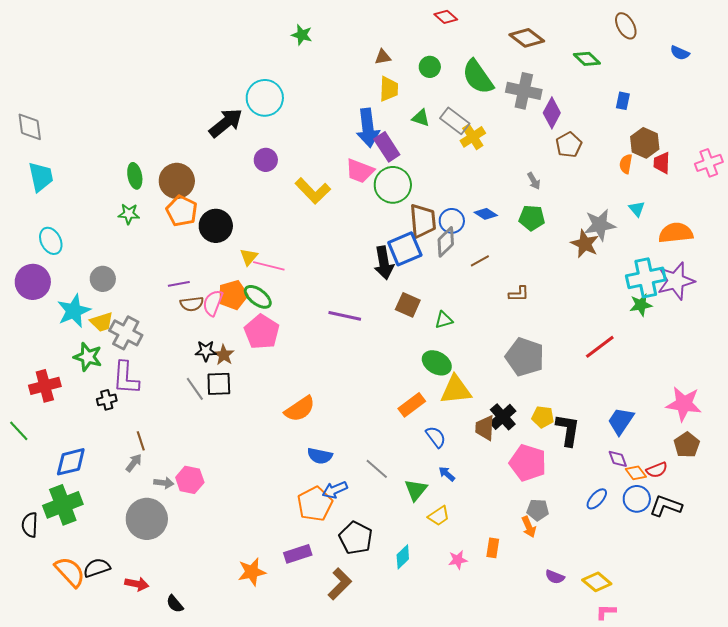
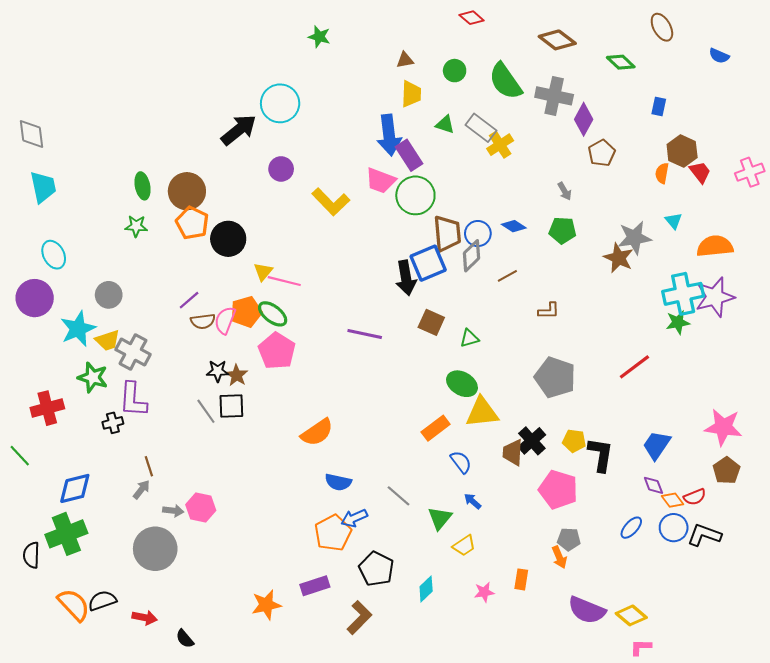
red trapezoid: (662, 163) -> (700, 172), turned 140
purple line: (179, 284) -> (189, 300), turned -30
purple semicircle: (555, 577) -> (587, 610), size x1.8

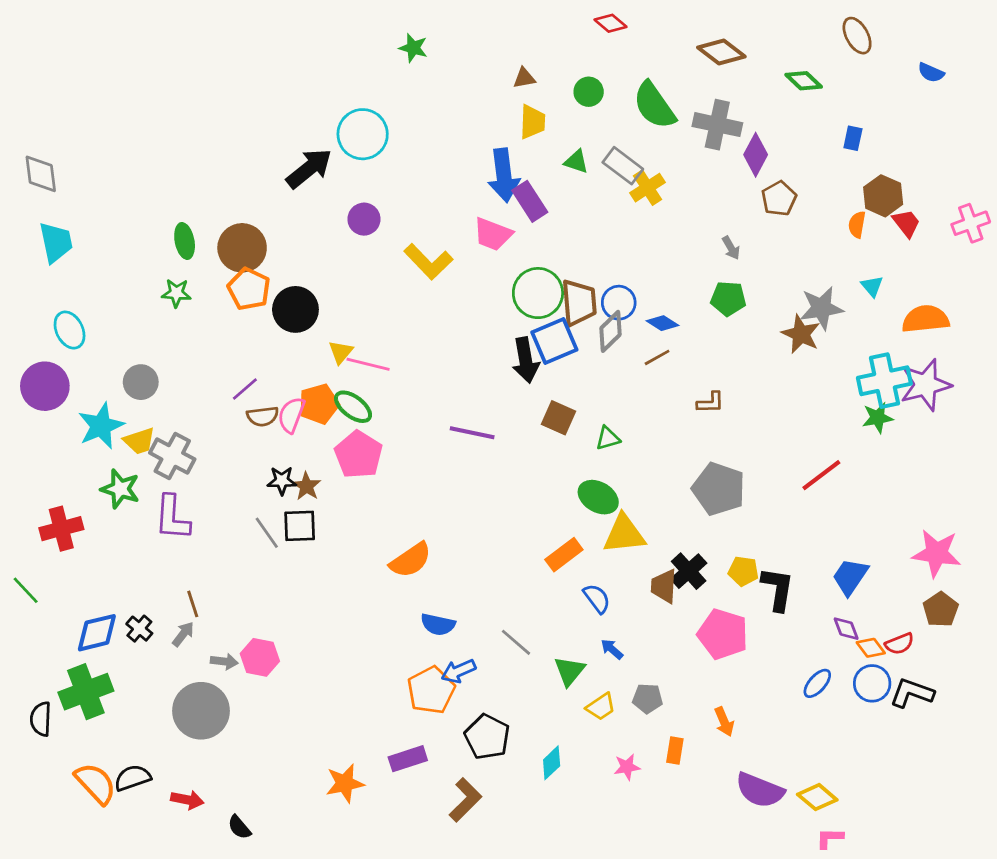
green circle: (415, 195) -> (538, 293), moved
blue diamond: (514, 226) -> (663, 323), moved
black cross: (113, 423) -> (139, 629), moved, turned -36
gray pentagon: (569, 539) -> (647, 698), moved

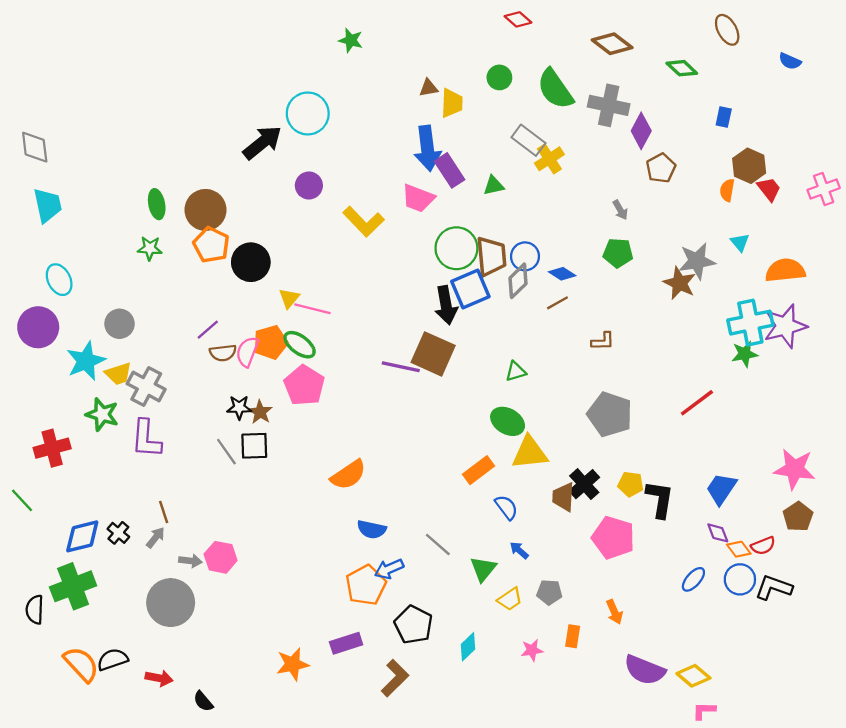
brown triangle: (524, 78) -> (429, 88), moved
green triangle: (576, 162) -> (494, 186), moved, turned -30
brown square: (558, 418) -> (433, 354), moved, size x1.5

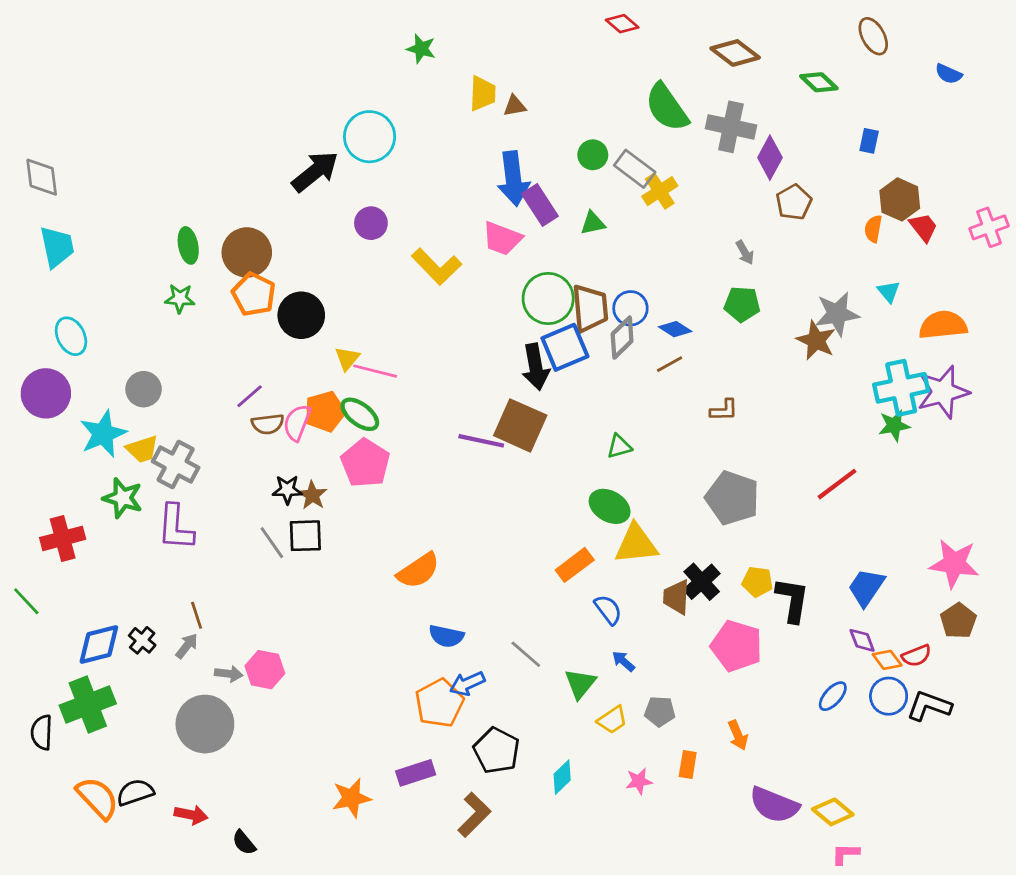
green circle: (499, 77) -> (593, 155), moved
yellow trapezoid: (452, 103) -> (483, 93), moved

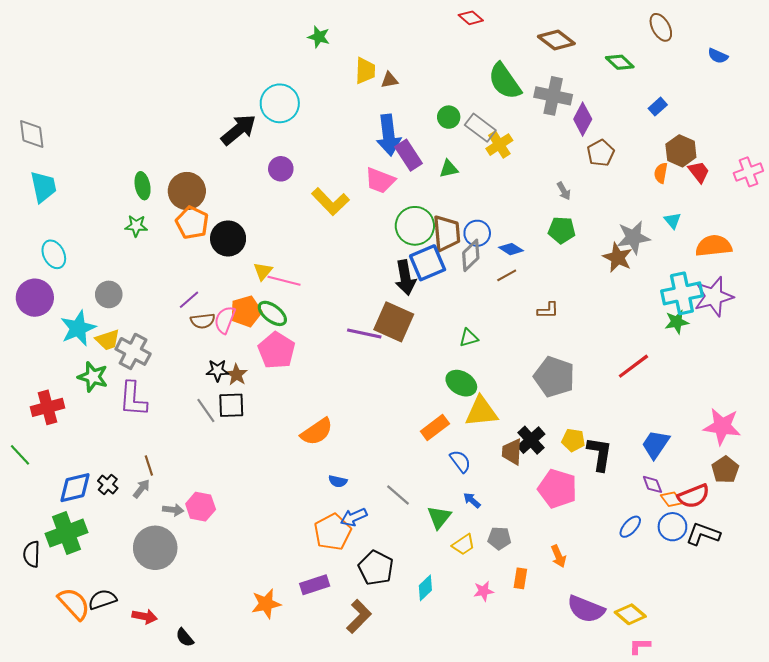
blue rectangle: (869, 141) -> (658, 107), turned 36
blue semicircle: (446, 636) -> (338, 481), size x0.7
red semicircle: (916, 656) -> (694, 496), size x1.4

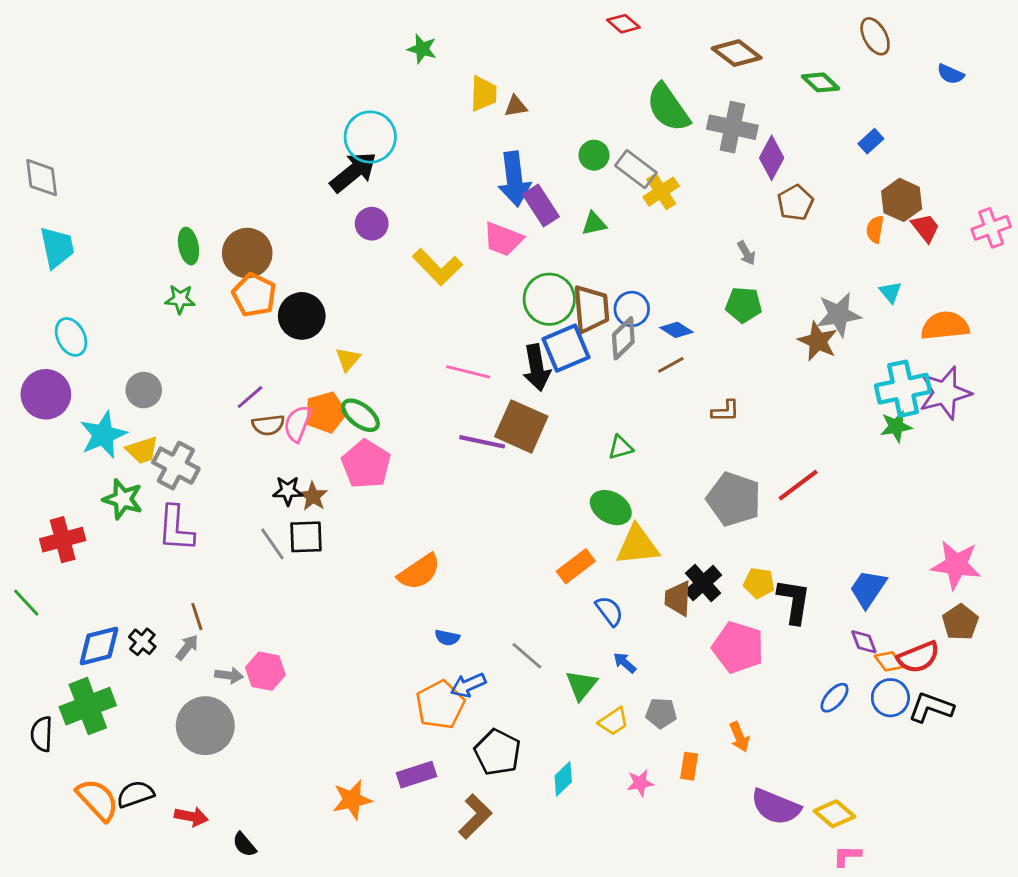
black arrow: (239, 130) -> (353, 172), moved
pink line: (284, 281) -> (468, 372), moved
red line: (633, 366) -> (798, 485), moved

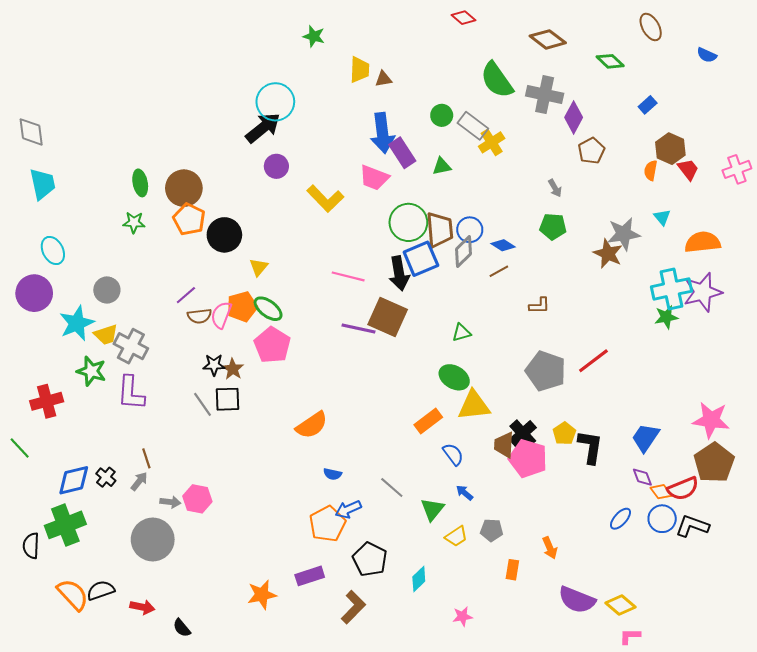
yellow pentagon: (759, 583) -> (564, 433), turned 30
brown pentagon: (960, 622) -> (714, 463), size x1.5
pink pentagon: (738, 647) -> (528, 458), moved
pink star: (640, 783) -> (462, 616), moved

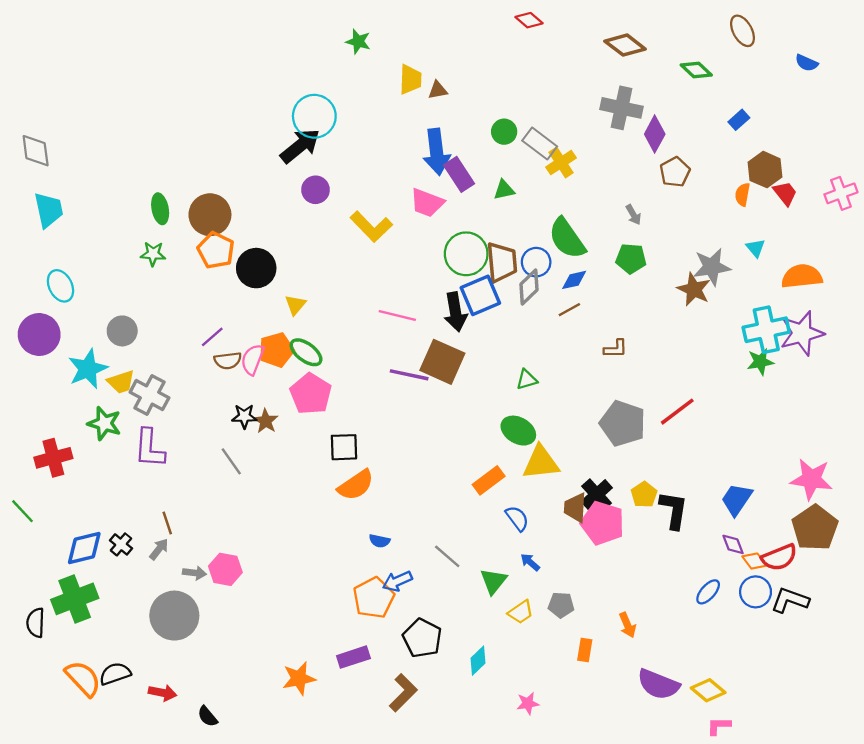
green semicircle: (497, 80) -> (567, 238), moved
blue diamond: (503, 245) -> (574, 280), turned -45
black square: (228, 399) -> (344, 447), moved

